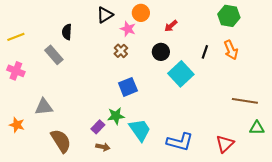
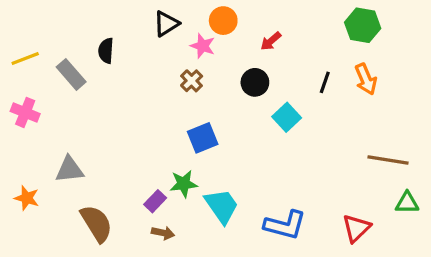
gray rectangle: (54, 55) -> (71, 74), moved
cyan square: (181, 74) -> (287, 117), size x0.7

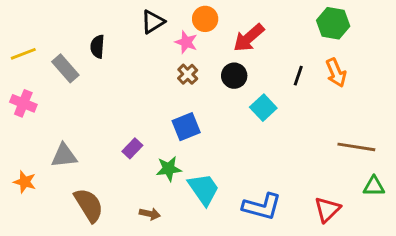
red arrow: (271, 41) -> (249, 38), size x1.6
brown cross: (192, 81) -> (188, 74), moved
purple rectangle: (155, 201) -> (132, 148), moved

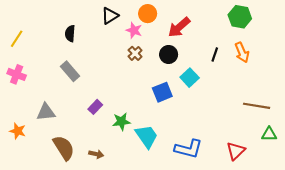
yellow line: (23, 54) -> (17, 39), turned -36
gray rectangle: (65, 68) -> (70, 71), moved
blue square: (186, 127) -> (162, 92), moved
brown arrow: (150, 214) -> (96, 154), moved

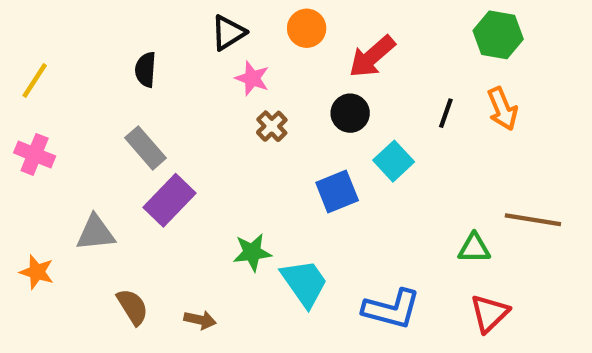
pink star: (134, 30) -> (252, 78), moved
brown cross: (135, 53) -> (272, 126), moved
purple rectangle: (95, 107) -> (170, 200), moved, size x1.6
green triangle: (269, 134) -> (474, 248), moved
brown semicircle: (64, 148) -> (133, 307), size x0.7

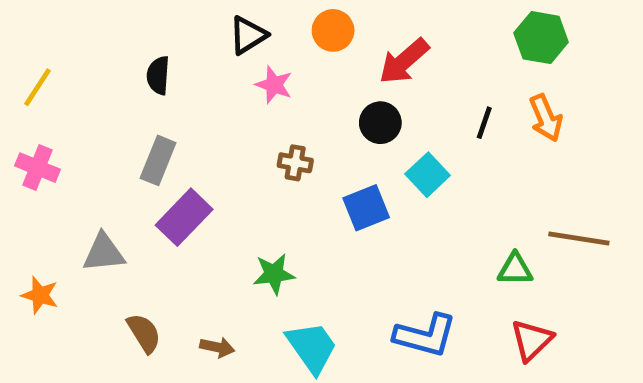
brown cross: (272, 126) -> (295, 163), moved, turned -36
gray rectangle: (146, 148) -> (158, 160), turned 63
cyan trapezoid: (304, 283) -> (312, 347), moved

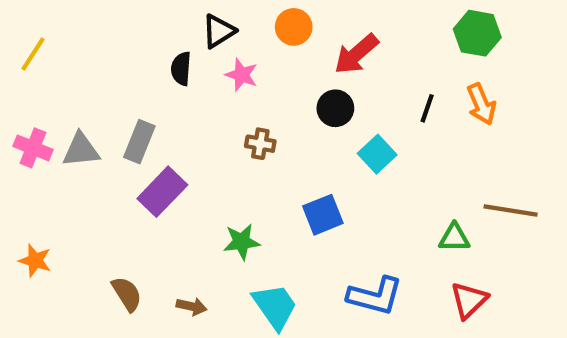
black semicircle: (158, 75) -> (181, 69), moved
yellow line: (38, 87) -> (33, 54), moved
blue square: (366, 208) -> (323, 215), moved
gray triangle: (104, 253) -> (81, 150), moved

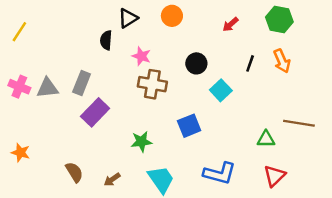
red arrow: (356, 54) -> (231, 24), moved, size x0.6
pink star: (242, 75) -> (141, 56), moved
brown cross: (260, 144) -> (152, 84), size x1.6
brown arrow: (191, 306) -> (112, 179), turned 133

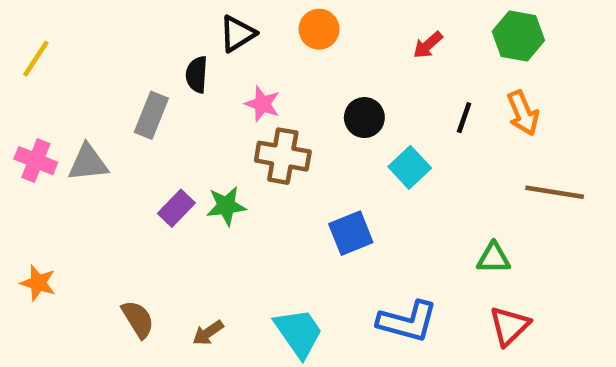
gray rectangle: (82, 83) -> (151, 115), moved
purple rectangle: (95, 112) -> (176, 208), size x0.7
brown line: (299, 123) -> (555, 192), moved
green star: (141, 142) -> (226, 206), moved

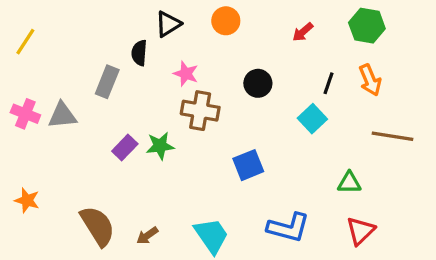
cyan square: (410, 167) -> (312, 119), moved
brown semicircle: (138, 319) -> (98, 226), size x1.5

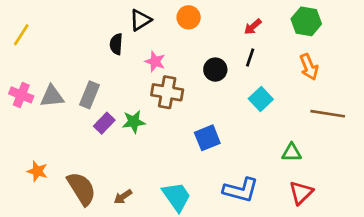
gray rectangle: (107, 82) -> (89, 95), moved
black line: (328, 83) -> (250, 57), moved
orange star: (27, 200) -> (37, 171), moved

